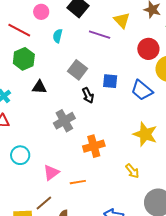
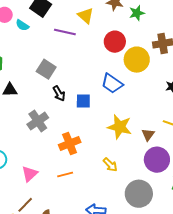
cyan semicircle: (58, 36) -> (22, 25), moved, turned -64
blue square: (110, 81) -> (83, 101), moved
orange line: (78, 182) -> (65, 175), moved

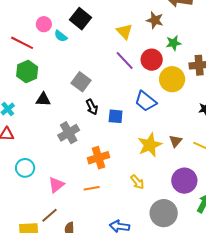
green star: (137, 13) -> (173, 43), moved
purple line: (65, 32) -> (125, 61), moved, turned 30
yellow star: (120, 127) -> (150, 145), turned 30
brown triangle: (148, 135) -> (176, 141), moved

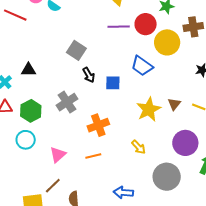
purple line: (125, 61) -> (119, 27), turned -45
green hexagon: (27, 72) -> (31, 111), moved
black triangle: (43, 99) -> (28, 70), moved

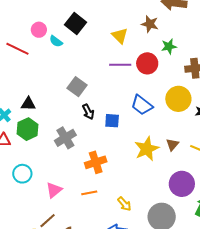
yellow circle: (167, 42) -> (178, 99), moved
green hexagon: (31, 111) -> (27, 129), moved
yellow arrow: (138, 147) -> (124, 204), moved

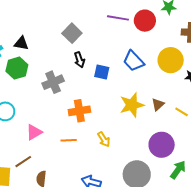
yellow arrow: (124, 204) -> (104, 139), moved

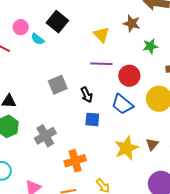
red circle: (145, 21) -> (129, 76), moved
gray square: (72, 33) -> (58, 85), turned 30
black arrow: (79, 60) -> (87, 95), moved

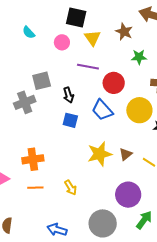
black square: (57, 22) -> (76, 17), moved, turned -35
pink circle: (21, 27) -> (62, 42), moved
gray cross: (45, 136) -> (25, 102), moved
orange cross: (75, 161) -> (33, 159), moved

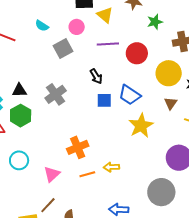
gray square: (42, 81) -> (63, 48), moved
blue trapezoid: (102, 110) -> (130, 95), moved
brown triangle: (126, 154) -> (171, 103), moved
yellow arrow: (71, 188) -> (111, 167), moved, turned 133

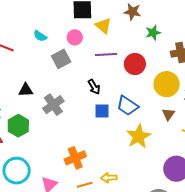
black triangle: (19, 90) -> (26, 90), moved
cyan circle: (19, 160) -> (17, 171), size x1.4

